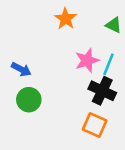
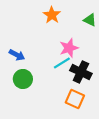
cyan line: (109, 64) -> (62, 63), moved, turned 36

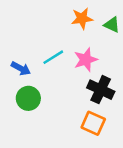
orange star: (52, 15) -> (82, 18), moved, turned 30
cyan line: (62, 63) -> (53, 57), moved

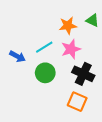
orange star: (82, 18) -> (68, 26), moved
green circle: (28, 98) -> (45, 73), moved

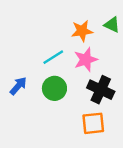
blue arrow: (17, 56) -> (18, 86), moved, turned -77
orange square: (77, 102) -> (93, 123), turned -30

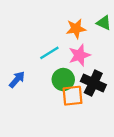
green circle: (54, 88) -> (63, 79), moved
orange square: (93, 123) -> (72, 96), moved

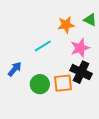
pink star: (79, 55) -> (80, 48), moved
green circle: (63, 79) -> (40, 84), moved

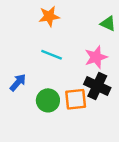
orange star: (66, 25) -> (49, 16), moved
cyan line: (43, 46) -> (52, 55), turned 54

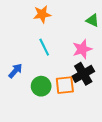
cyan line: (52, 55) -> (44, 47), turned 42
black cross: (97, 86) -> (83, 74), turned 35

